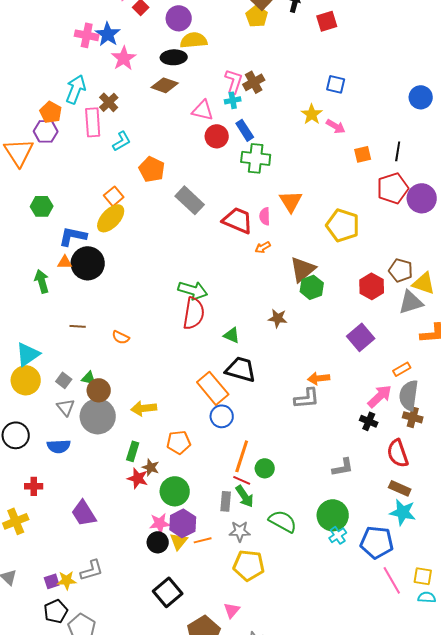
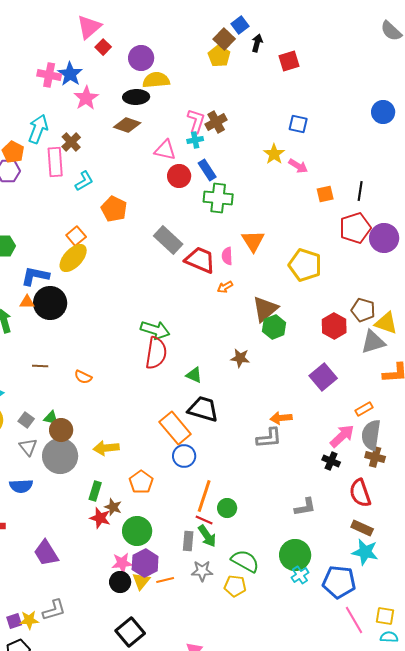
blue circle: (421, 97) -> (383, 112), moved
gray rectangle: (190, 200) -> (168, 240), moved
orange pentagon: (179, 442) -> (141, 482), turned -30
yellow pentagon: (249, 565) -> (235, 586), moved, size x0.7

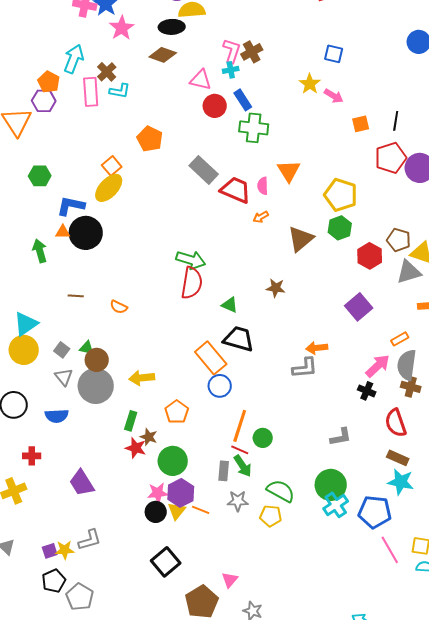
cyan L-shape: (84, 181) -> (120, 91), moved, turned 40
green hexagon: (274, 327) -> (340, 228), moved
cyan cross: (300, 575) -> (336, 505), size x1.4
orange line: (165, 580) -> (201, 510), turned 36

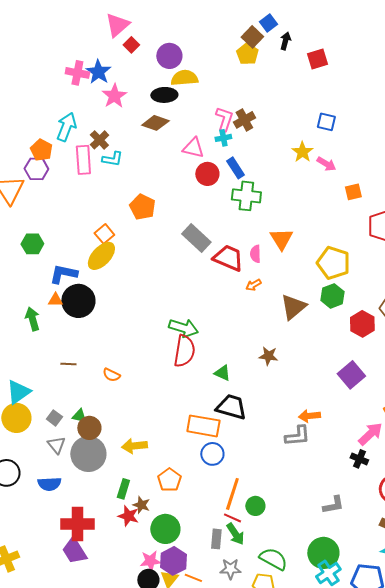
orange rectangle: (211, 358) -> (203, 426), turned -40
red cross: (32, 456) -> (77, 524), moved, size x1.8

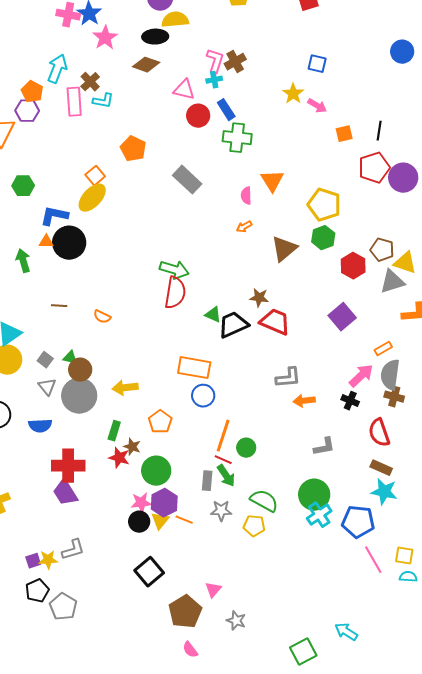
red trapezoid: (228, 258) -> (275, 322), moved
black trapezoid: (231, 407) -> (233, 325), moved, turned -40
orange arrow: (309, 416) -> (304, 401), moved

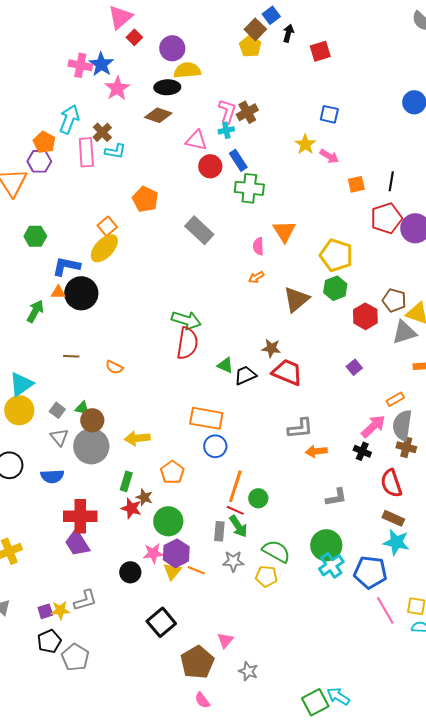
green arrow: (23, 261) -> (35, 311), turned 45
purple square: (342, 317) -> (354, 367), size x0.6
black trapezoid: (233, 325) -> (245, 375), size x0.7
black circle: (139, 522) -> (130, 572), moved
cyan arrow: (346, 632) -> (338, 696), moved

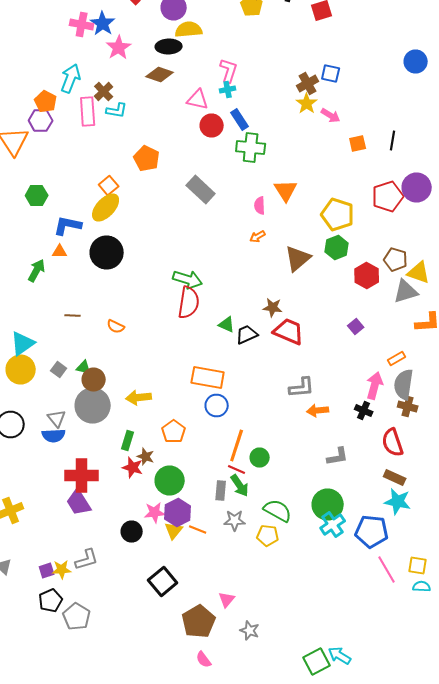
brown cross: (247, 112) -> (308, 84), moved
red pentagon: (386, 218) -> (388, 196), moved
black circle: (81, 293) -> (107, 252), moved
pink arrow: (373, 426) -> (375, 386), turned -32
gray triangle: (59, 437) -> (57, 418), moved

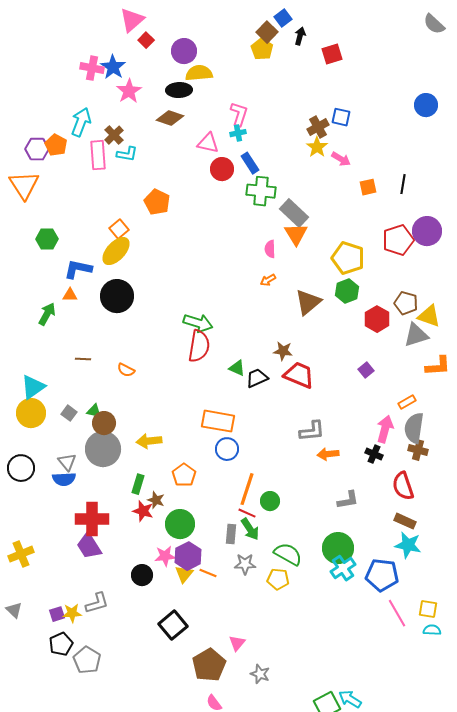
purple hexagon: (41, 120) -> (37, 149), moved
gray rectangle: (201, 190) -> (294, 213), moved

